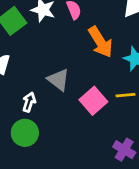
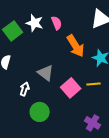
green circle: (25, 133) -> (40, 112), moved

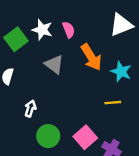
gray triangle: (46, 73) -> (54, 64), moved
pink square: (71, 88) -> (85, 137), moved

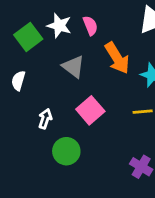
pink square: (85, 137) -> (90, 110), moved

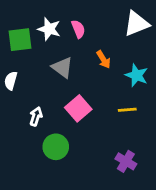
green square: (28, 37) -> (20, 40), turned 30
orange arrow: (117, 58) -> (103, 59), size x0.6

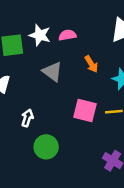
pink semicircle: (78, 29) -> (67, 35), turned -78
pink square: (78, 108) -> (85, 110), moved, turned -35

